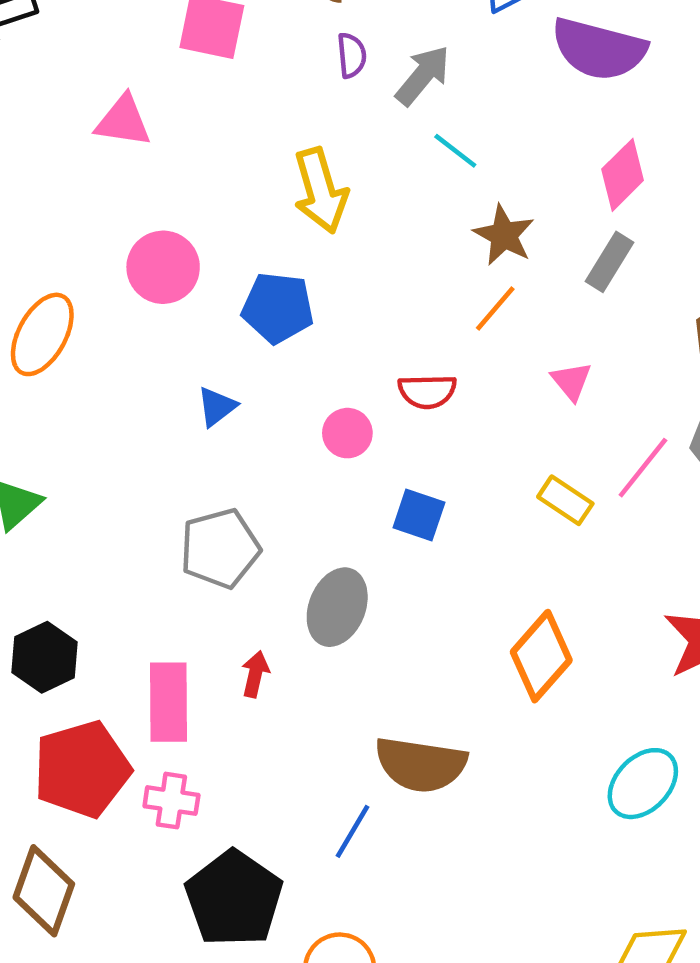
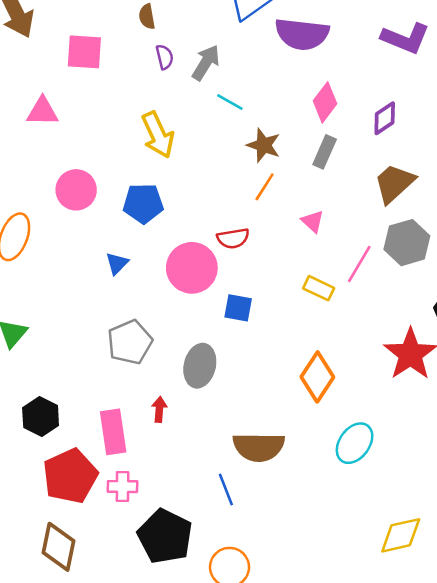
pink circle: (347, 433) -> (192, 268), size x1.8
cyan ellipse: (643, 784) -> (355, 443), moved
blue line: (352, 831) -> (226, 489), turned -44

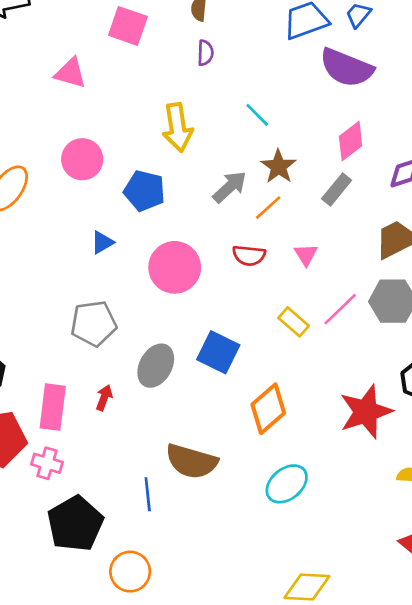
gray arrow: (206, 63) -> (230, 187), moved
red semicircle: (233, 238) -> (249, 255), moved
blue square: (238, 308) -> (218, 352), moved, size x1.4

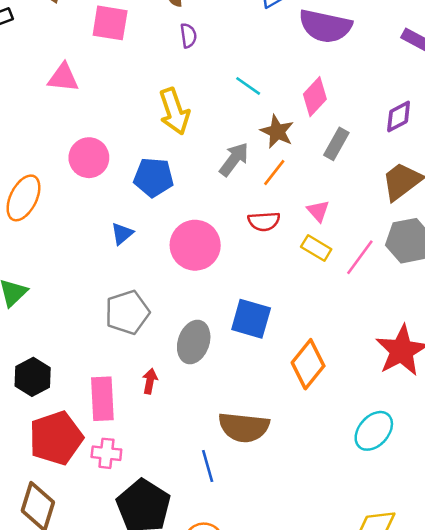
pink diamond: (351, 141) -> (315, 97), moved
yellow rectangle: (294, 322) -> (316, 248), moved
cyan ellipse: (287, 484) -> (374, 431), moved

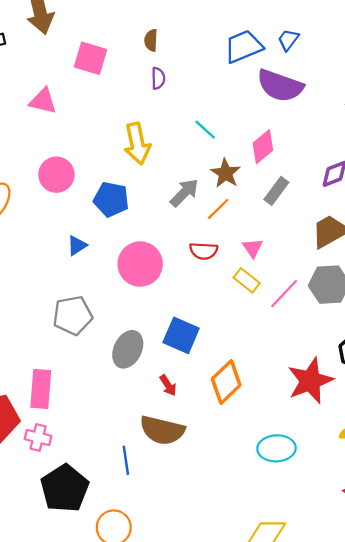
red arrow: (150, 381) -> (168, 385), moved, turned 130
cyan ellipse: (374, 431) -> (277, 448), turned 39

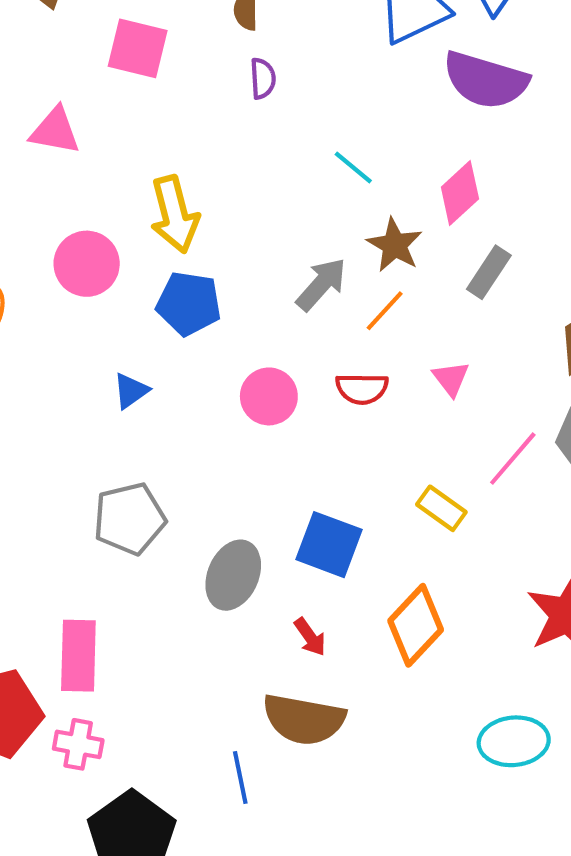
yellow arrow: (137, 144) -> (175, 214), moved
pink circle: (140, 264) -> (269, 396), moved, size x0.7
yellow rectangle: (247, 280) -> (441, 508), moved

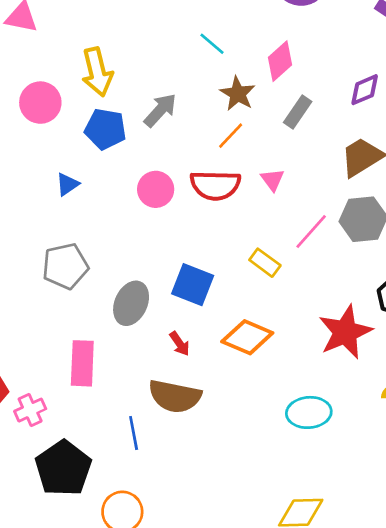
gray arrow: (321, 284) -> (160, 110), moved
red semicircle: (362, 389) -> (215, 185), size x1.5
orange diamond: (416, 625) -> (247, 337), turned 69
pink rectangle: (78, 656) -> (82, 363), moved
pink cross: (78, 744) -> (30, 410), turned -36

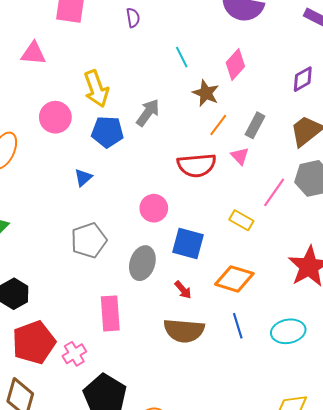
cyan line: (212, 44) -> (182, 57), turned 30
gray rectangle: (298, 112) -> (255, 125), moved
orange line: (231, 136) -> (218, 125), moved
pink circle: (156, 189) -> (154, 208), moved
blue line: (134, 433) -> (238, 326), moved

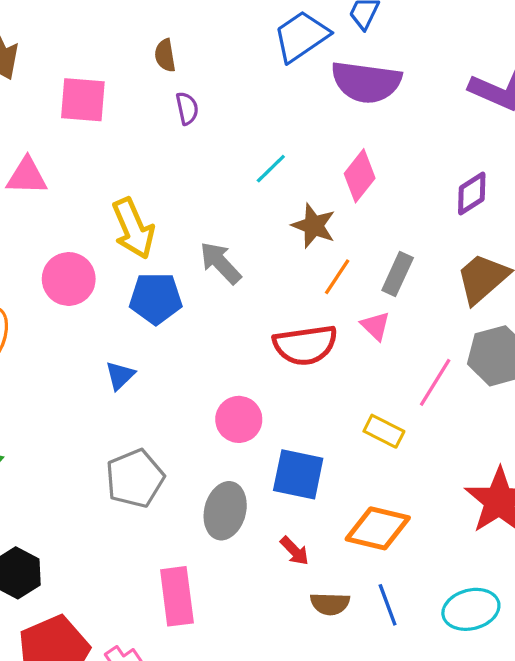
cyan line: (182, 57) -> (271, 169), turned 75
gray arrow: (148, 113) -> (220, 263), turned -76
brown semicircle: (184, 331) -> (330, 604), moved, size x0.6

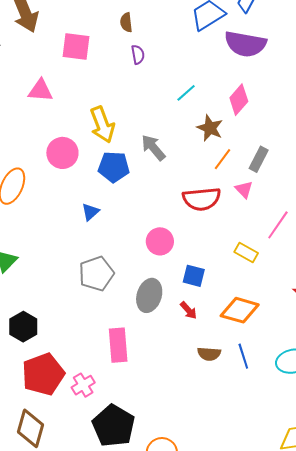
blue square: (298, 474) -> (194, 276), size x0.7
red arrow: (294, 551) -> (189, 310), moved

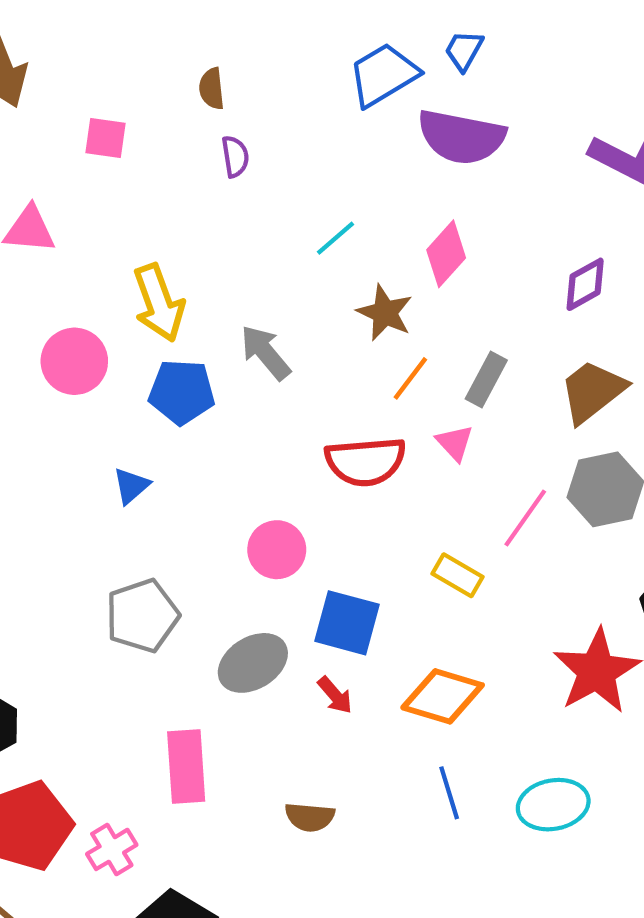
pink square: (76, 47) -> (105, 138), size x0.7
blue square: (194, 276) -> (347, 623), size x1.4
gray ellipse: (149, 295) -> (253, 663), turned 40
brown semicircle: (209, 354) -> (310, 817), moved

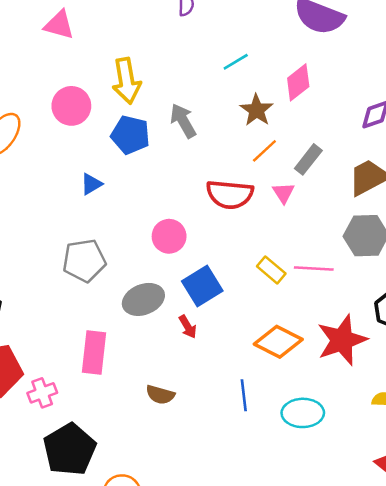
pink line: (525, 518) -> (314, 268), moved, turned 48
blue square: (347, 623) -> (202, 286), turned 33
orange diamond: (443, 696) -> (278, 342), moved

